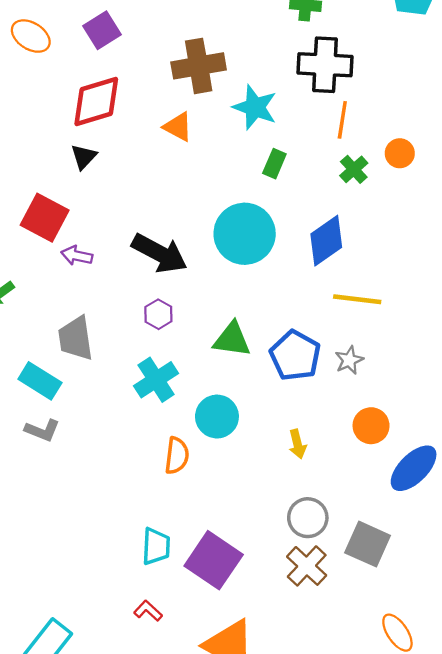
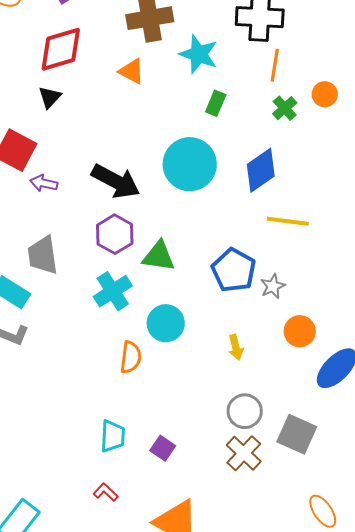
purple hexagon: (158, 314) -> (115, 234), size x1.5
green triangle: (232, 339) -> (159, 256), moved
gray star: (349, 360) -> (273, 286), moved
purple square: (214, 560) -> (163, 448), size x0.5

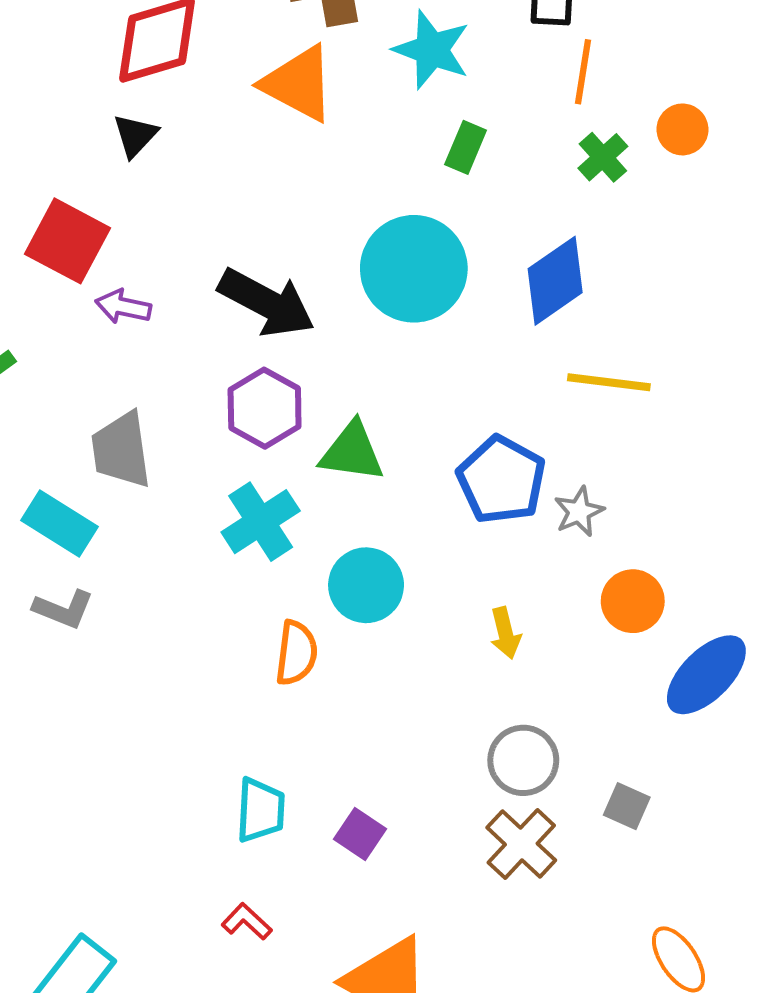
orange triangle: (132, 71) -> (298, 84), size x1.5
gray square: (297, 434) -> (627, 806), size x0.6

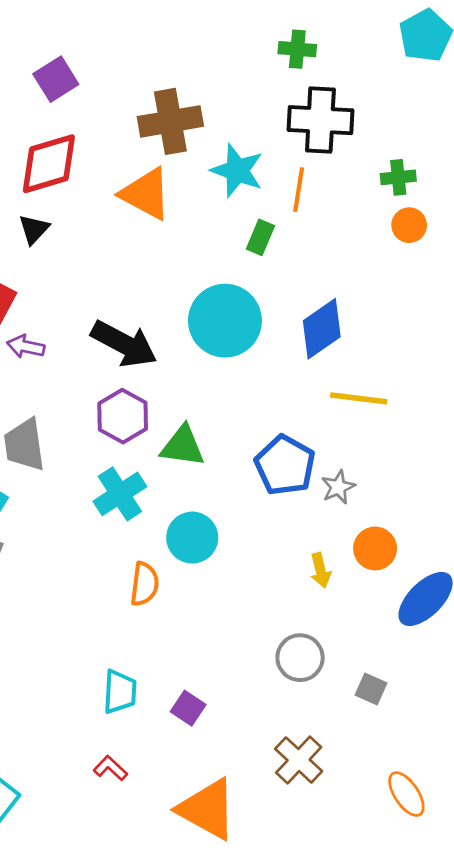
orange line: (583, 72) -> (299, 190), moved
green cross: (603, 157) -> (398, 177), moved, turned 36
yellow arrow: (505, 633) -> (320, 570), moved
brown cross: (521, 844) -> (299, 760), moved

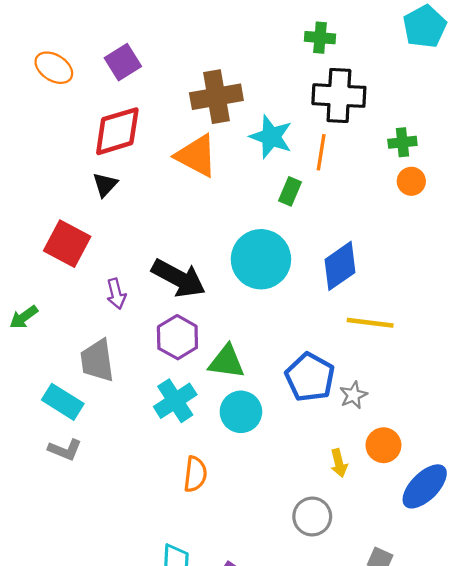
purple arrow: (26, 347) -> (116, 294), moved, turned -116
cyan circle: (192, 538) -> (241, 412), moved
gray circle: (300, 658) -> (312, 517), moved

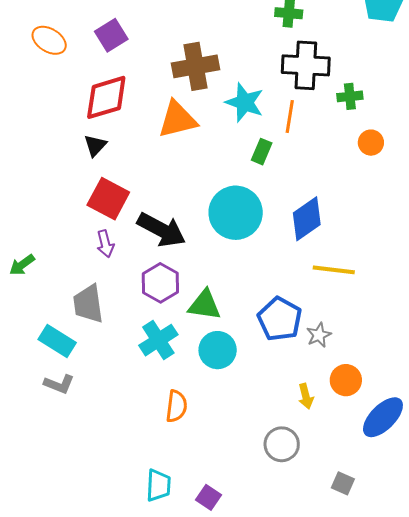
green cross: (402, 142) -> (350, 96), moved
orange triangle: (196, 156) -> (177, 119), turned -42
red square: (67, 244) -> (108, 199), moved

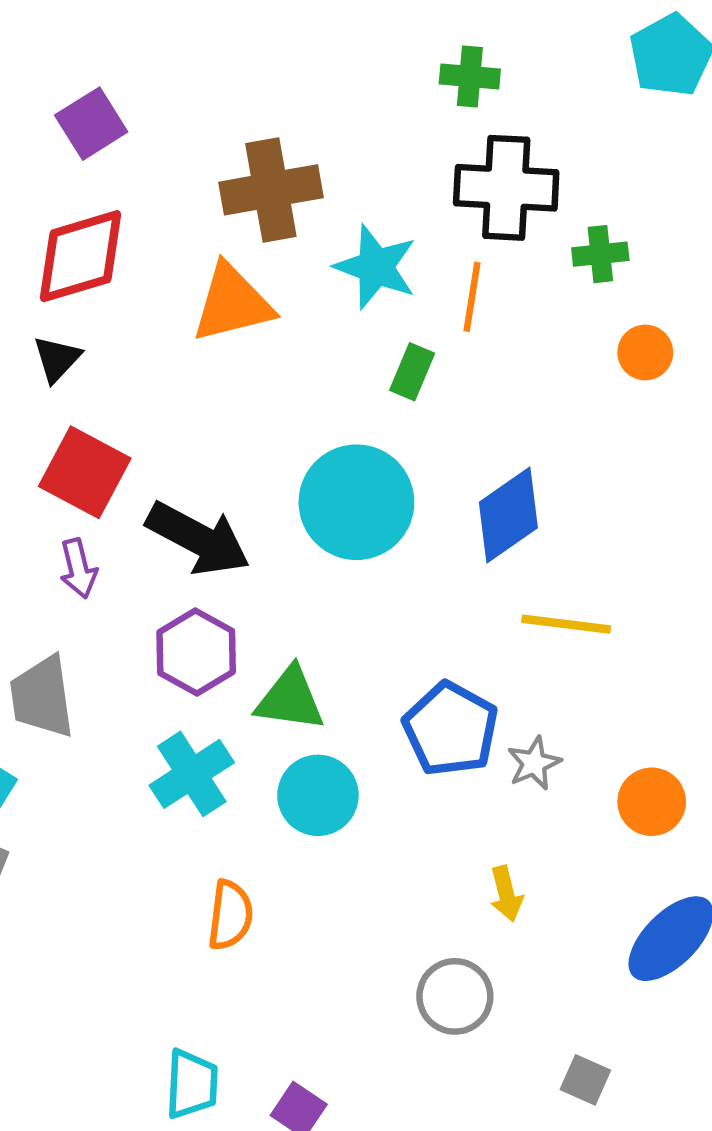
orange circle: (346, 380) -> (652, 802), moved

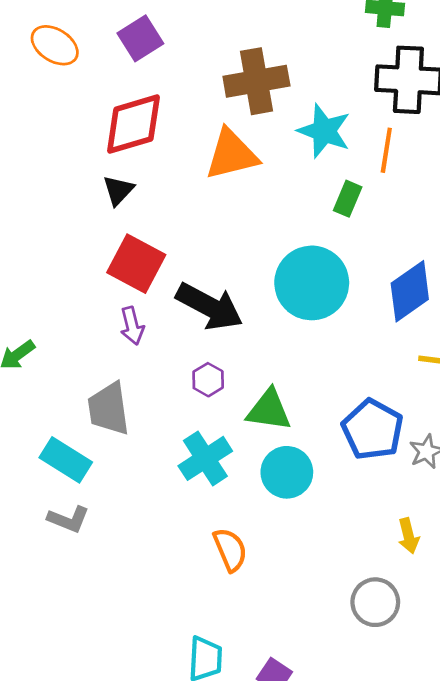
purple hexagon: (196, 652) -> (208, 380), size x0.6
orange semicircle: (230, 915) -> (230, 550), turned -30

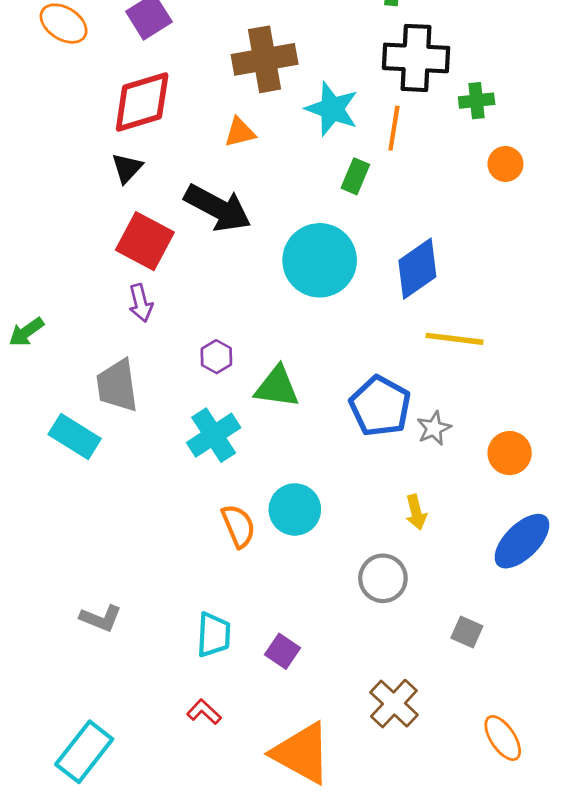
orange triangle: (232, 154) -> (240, 132), size x0.6
black arrow: (209, 306) -> (218, 208), moved
cyan circle: (287, 472) -> (295, 509), moved
gray L-shape: (69, 519) -> (101, 618), moved

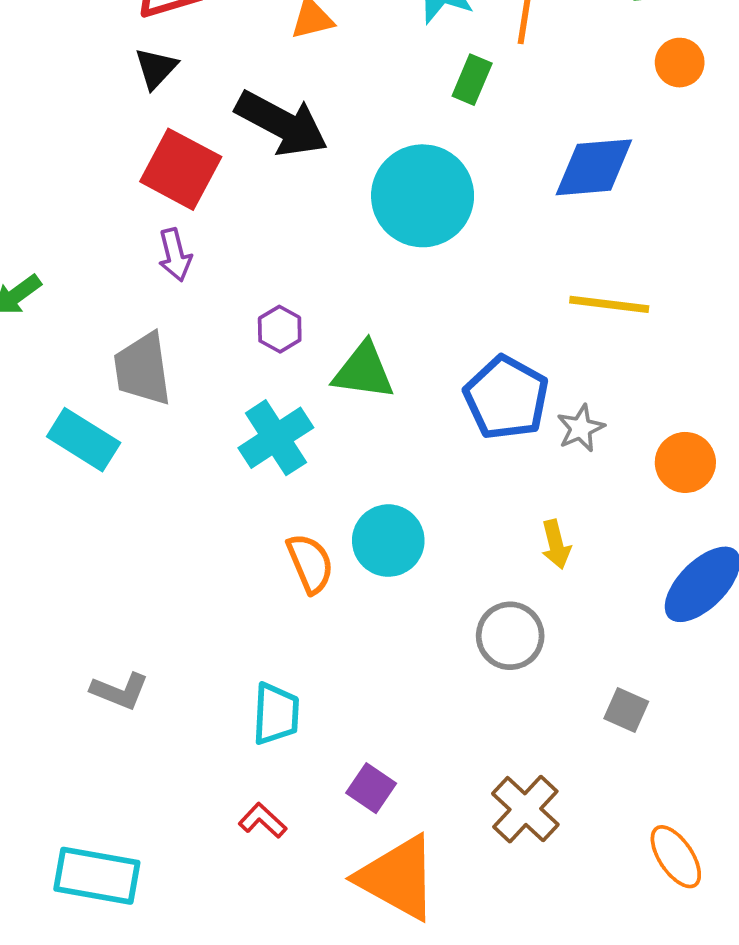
blue diamond: (417, 269) -> (594, 167), moved, turned 30
purple square: (282, 651) -> (371, 788), moved
cyan rectangle: (84, 752) -> (97, 876), turned 62

